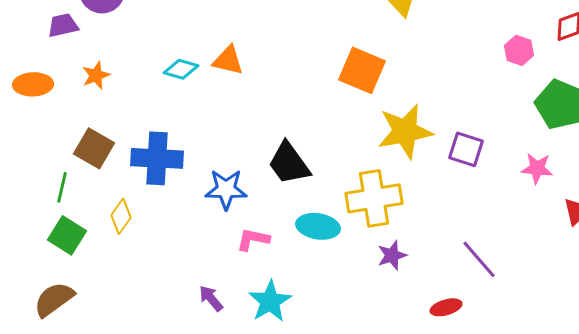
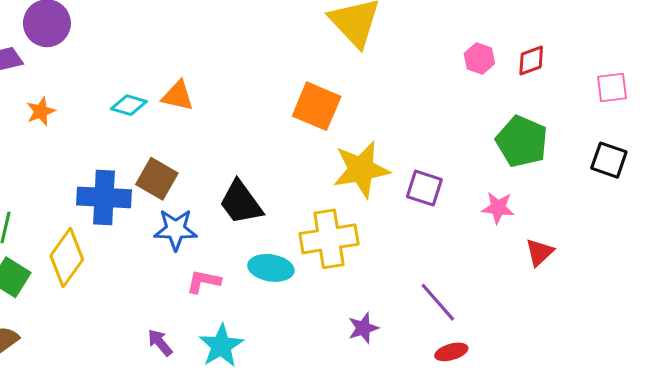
pink hexagon: (519, 50) -> (479, 58), moved
brown square: (94, 148) -> (157, 179), moved
yellow diamond: (121, 216) -> (67, 258), size x1.6
purple star: (392, 255) -> (363, 328), moved
red ellipse: (446, 307) -> (451, 352), moved

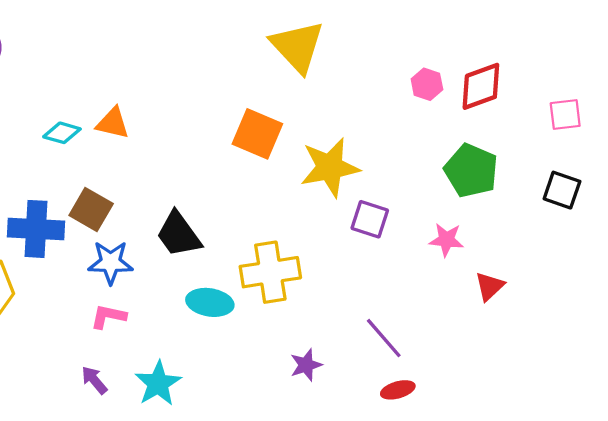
red diamond: (531, 61) -> (481, 86), size x1.5
yellow star: (361, 169) -> (330, 167), moved
pink L-shape: (204, 281) -> (108, 316), moved

